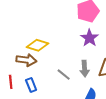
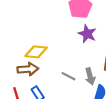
gray arrow: (85, 69) -> (90, 76), moved

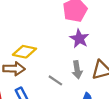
gray arrow: (90, 76) -> (77, 70), moved

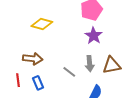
yellow diamond: (24, 52) -> (42, 24), moved

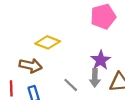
yellow diamond: (42, 24) -> (48, 42), moved
purple star: (94, 36) -> (101, 60), moved

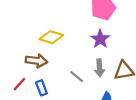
purple star: (101, 60) -> (100, 39), moved
red line: (11, 88) -> (19, 84), turned 48

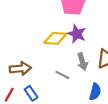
yellow diamond: (51, 37) -> (55, 38), moved

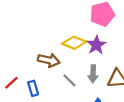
brown arrow: (20, 69) -> (49, 60), moved

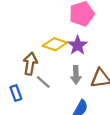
brown arrow: (49, 60) -> (30, 64), turned -90
gray line: (69, 80) -> (43, 82), moved

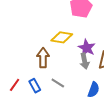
purple star: (78, 45) -> (87, 48), moved
gray line: (43, 82) -> (58, 83), moved

